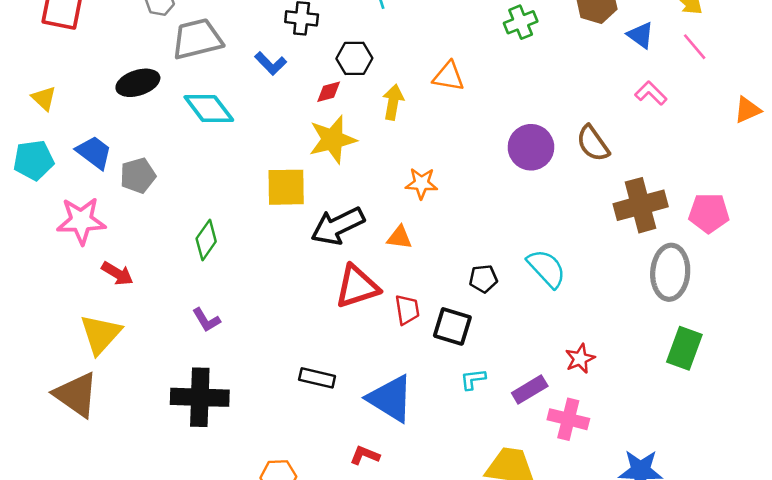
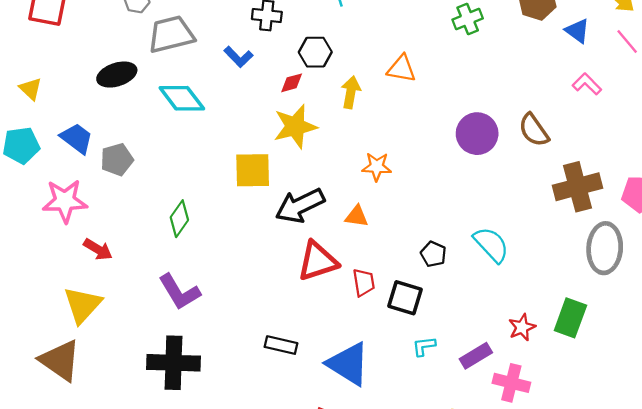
black pentagon: (483, 279) -> (433, 254), turned 30
purple L-shape: (206, 320) -> (179, 292), size x1.6
green rectangle: (684, 348) -> (570, 318), moved

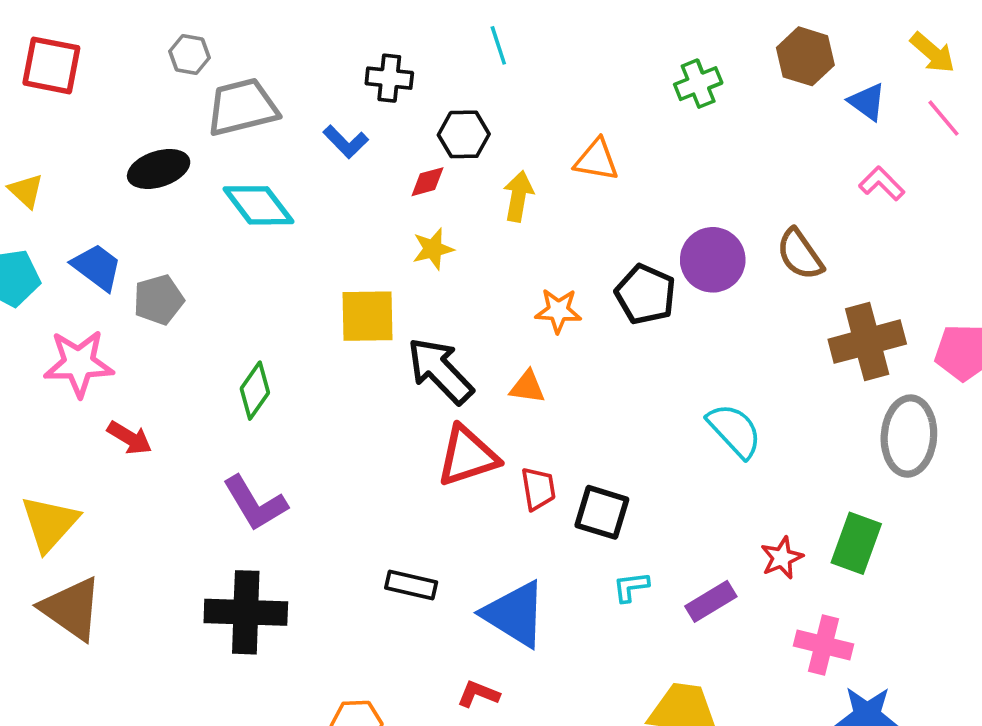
yellow star: (295, 127) -> (433, 249), size x0.6
black arrow: (300, 206) -> (440, 371), turned 72
black pentagon: (433, 254) -> (645, 294), moved, size x1.5
yellow triangle: (83, 305) -> (50, 523), moved
pink cross: (511, 383) -> (824, 645), moved

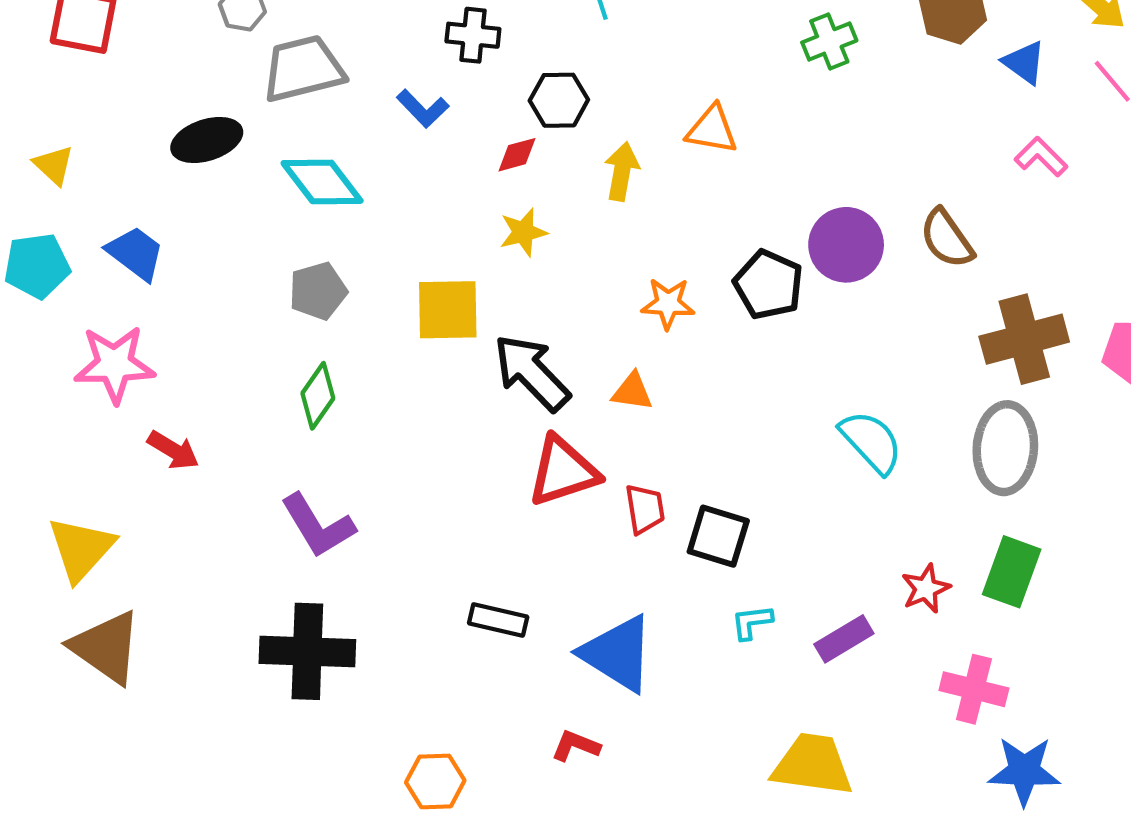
gray pentagon: (159, 300) -> (318, 291), moved
gray ellipse: (909, 436) -> (1005, 448), moved

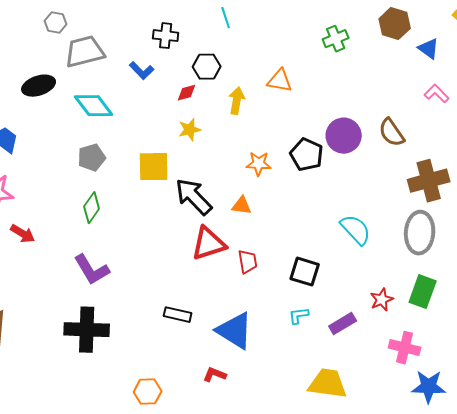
black square: (718, 536) -> (305, 272), moved

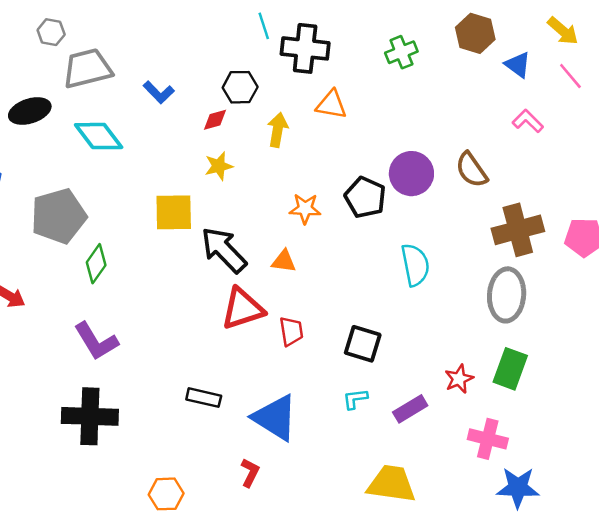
black cross: (166, 36) -> (305, 48), moved, size x1.5
gray pentagon: (92, 158) -> (59, 216), moved, size x1.6
cyan semicircle: (356, 230) -> (415, 265), moved, turned 32
red L-shape: (215, 375) -> (250, 473), turned 95

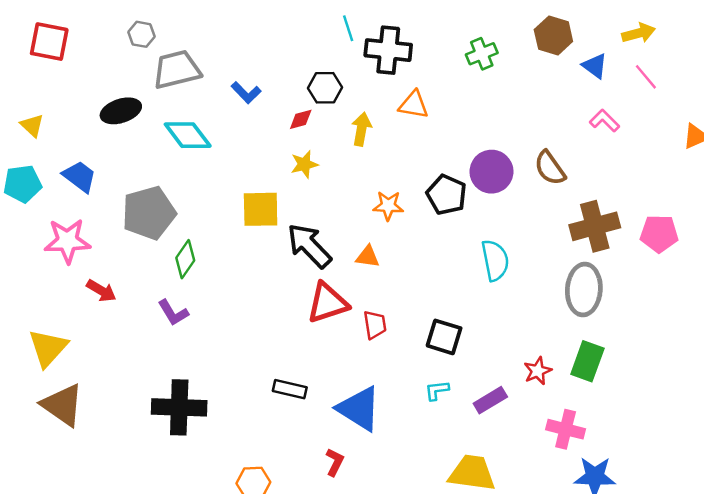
yellow arrow: (563, 31) -> (639, 33), turned -56
purple L-shape: (96, 341) -> (173, 313), moved, size x0.7

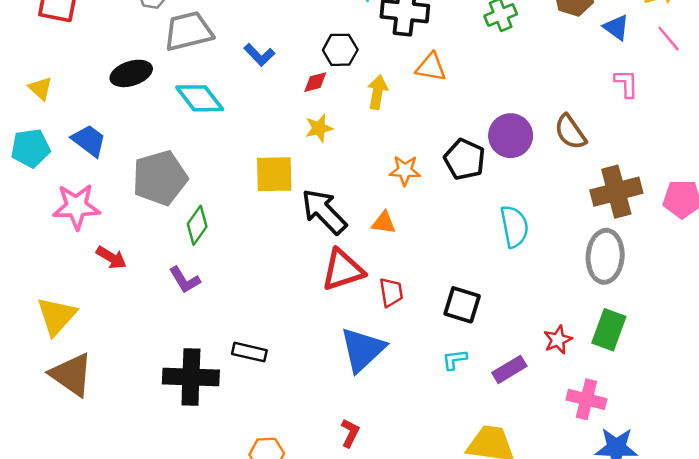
pink L-shape: (604, 121) -> (626, 83), turned 44
black rectangle: (290, 389) -> (249, 352), moved
blue triangle: (359, 409) -> (363, 350), moved, turned 45

